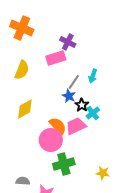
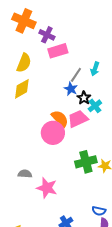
purple cross: (68, 42) -> (47, 35), moved
yellow diamond: (25, 109) -> (22, 89), moved
green cross: (64, 164) -> (86, 162), moved

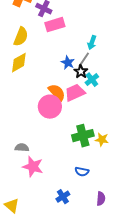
gray line: (76, 75) -> (84, 60), moved
pink star: (47, 188) -> (33, 167), moved
blue semicircle: (99, 211) -> (82, 172), moved

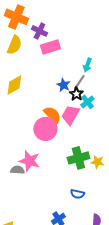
yellow semicircle: (21, 37) -> (14, 45), moved
pink trapezoid: (75, 93) -> (70, 115), turned -35
pink star: (33, 167) -> (29, 161), moved

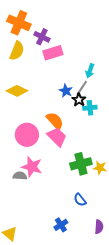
yellow diamond: (14, 85) -> (17, 91), turned 55
cyan cross: (87, 102) -> (90, 108), turned 32
pink trapezoid: (70, 115) -> (57, 137), moved, turned 105
pink circle: (45, 129) -> (27, 135), moved
blue semicircle: (77, 194) -> (80, 200), turned 40

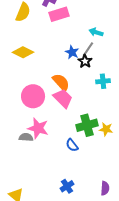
cyan arrow: (90, 71) -> (96, 32), turned 88
cyan cross: (90, 108) -> (103, 81), moved
blue semicircle: (80, 200) -> (72, 145), moved

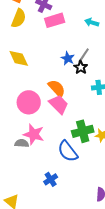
cyan arrow: (96, 32) -> (92, 22), moved
yellow diamond: (23, 52) -> (19, 58), turned 40
blue semicircle: (72, 145) -> (68, 151), size x1.6
blue cross: (67, 186) -> (51, 179), moved

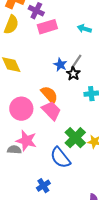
green cross: (83, 131) -> (75, 138), turned -30

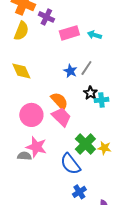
pink rectangle: (47, 27) -> (69, 33), moved
black star: (73, 74) -> (90, 93), moved
blue cross: (43, 186) -> (79, 192), moved

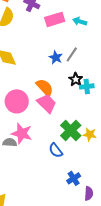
blue semicircle: (70, 164) -> (56, 150), size x0.7
blue cross: (79, 192) -> (74, 178), moved

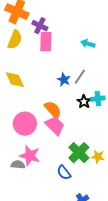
pink rectangle: (55, 19) -> (46, 42), moved, turned -72
cyan cross: (87, 86) -> (98, 99), moved

